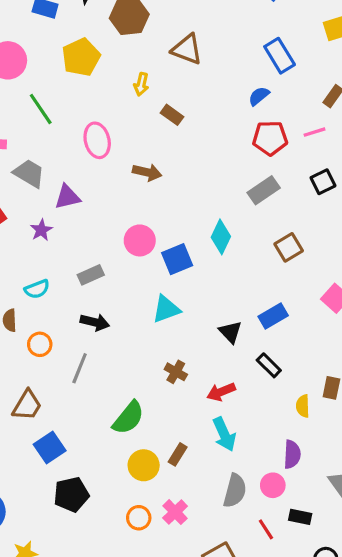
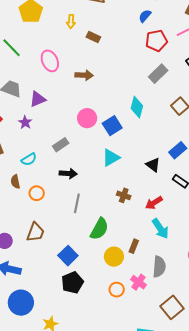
gray line: (80, 368) -> (77, 203), moved
blue square: (50, 447) -> (68, 256), moved
gray semicircle: (235, 491) -> (159, 267), moved

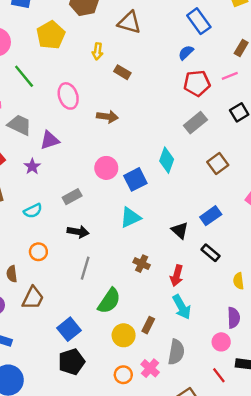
brown semicircle: (15, 182) -> (12, 274), moved
red arrow: (154, 203) -> (177, 276), turned -48

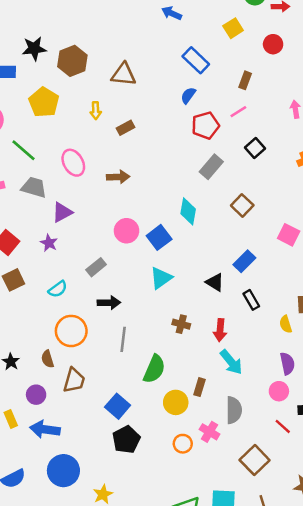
brown rectangle: (122, 72) -> (125, 128), turned -49
gray trapezoid: (20, 125) -> (34, 187), moved
orange circle: (38, 252) -> (71, 331), size x1.6
black rectangle: (211, 253) -> (251, 300), turned 30

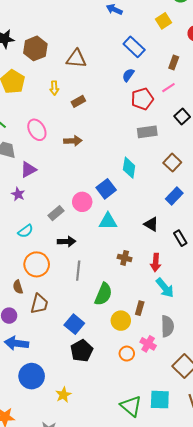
gray rectangle: (211, 167) -> (147, 132), turned 42
pink circle: (127, 231) -> (82, 202), moved
blue rectangle: (244, 261) -> (174, 196), moved
cyan triangle: (161, 278) -> (108, 221), turned 36

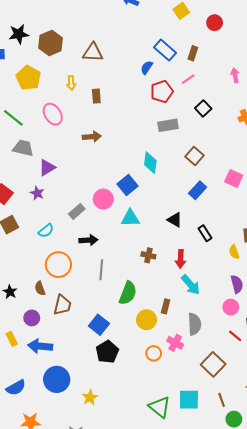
blue rectangle: (134, 47) -> (165, 50), moved
brown rectangle: (78, 101) -> (96, 96), turned -64
pink ellipse: (37, 130) -> (53, 114), moved

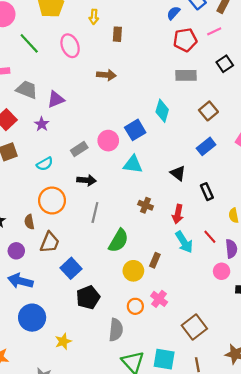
gray trapezoid: (23, 148) -> (27, 90), moved
gray semicircle: (194, 324) -> (116, 330), moved
blue square: (99, 325) -> (71, 268), moved
red line: (235, 336) -> (210, 237), moved

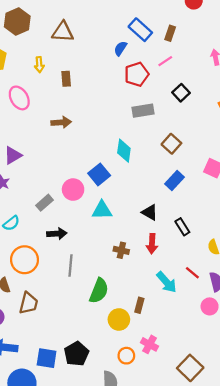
red arrow: (178, 214) -> (152, 244), moved
blue square: (71, 268) -> (47, 358), moved, turned -30

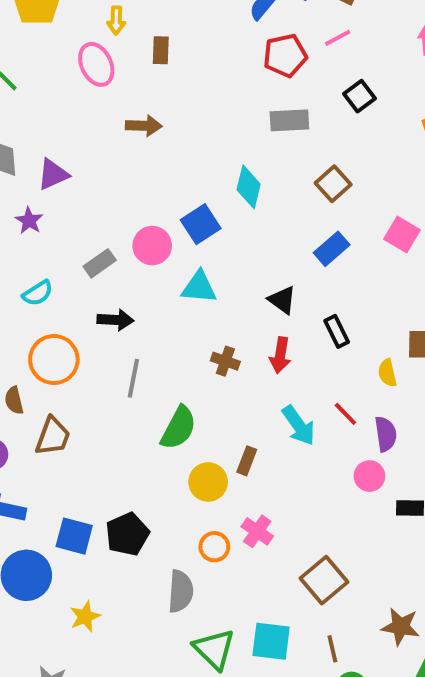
pink ellipse: (19, 98) -> (96, 64), moved

